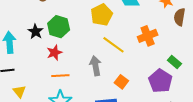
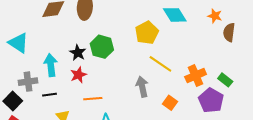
orange cross: (148, 36) -> (196, 76), moved
red star: (54, 53) -> (78, 75), moved
orange line: (60, 76) -> (93, 99), moved

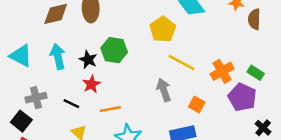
cyan arrow: (51, 65) -> (58, 57), moved
black line: (49, 95) -> (71, 104), moved, turned 40

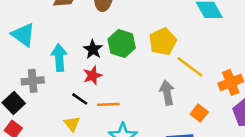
yellow pentagon: (163, 29) -> (163, 42), moved
cyan arrow: (58, 57) -> (59, 58), moved
black line: (71, 104) -> (80, 99), moved

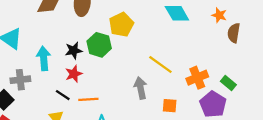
yellow pentagon: (163, 42) -> (121, 25), moved
black star: (93, 49) -> (74, 50), turned 30
orange square: (199, 113) -> (170, 106), turned -32

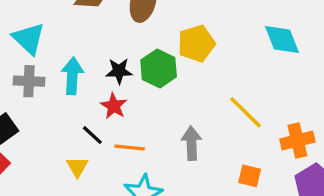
red star: (74, 74) -> (114, 106), turned -30
gray cross: (20, 80) -> (29, 81), moved
gray arrow: (141, 88) -> (191, 143), moved

